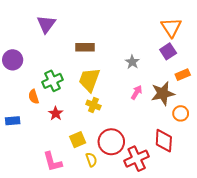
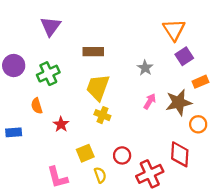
orange triangle: (171, 27) -> (174, 30), moved
green cross: (53, 81) -> (48, 74), moved
red circle: (111, 142) -> (122, 155), size x0.6

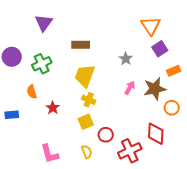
yellow square: (85, 153) -> (86, 122), moved

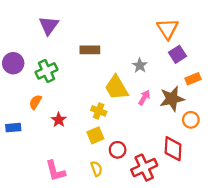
yellow trapezoid: (85, 76) -> (116, 88), moved, turned -50
orange semicircle: (32, 92) -> (35, 102), turned 48

